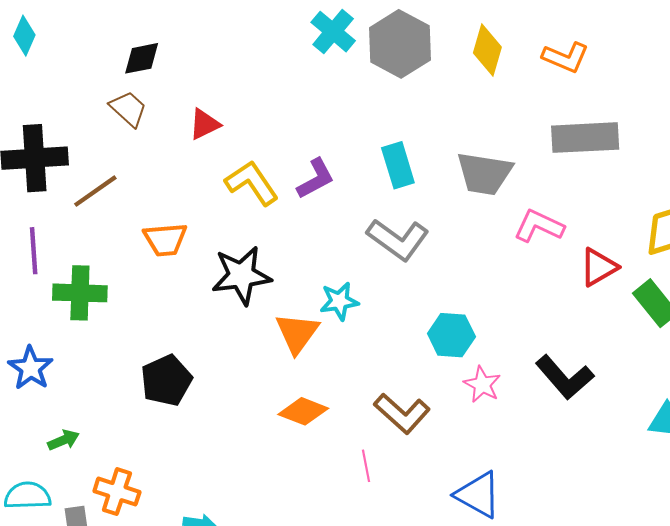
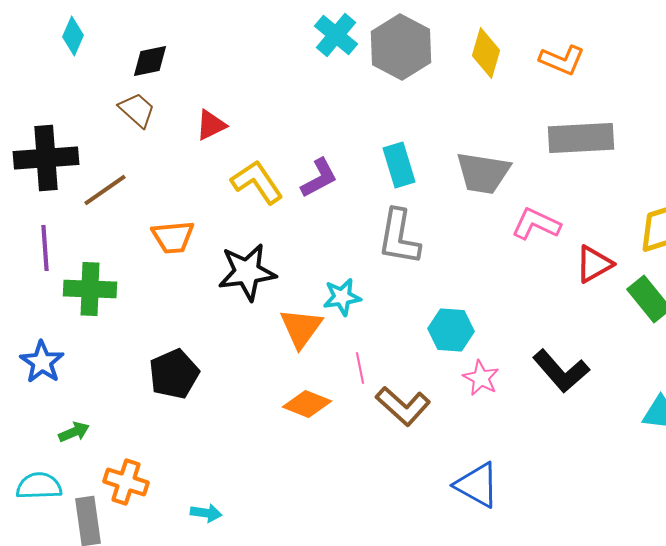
cyan diamond: (24, 36) -> (73, 36), moved
gray L-shape: (398, 239) -> (399, 237), turned 64
pink line: (366, 466) -> (360, 368), moved

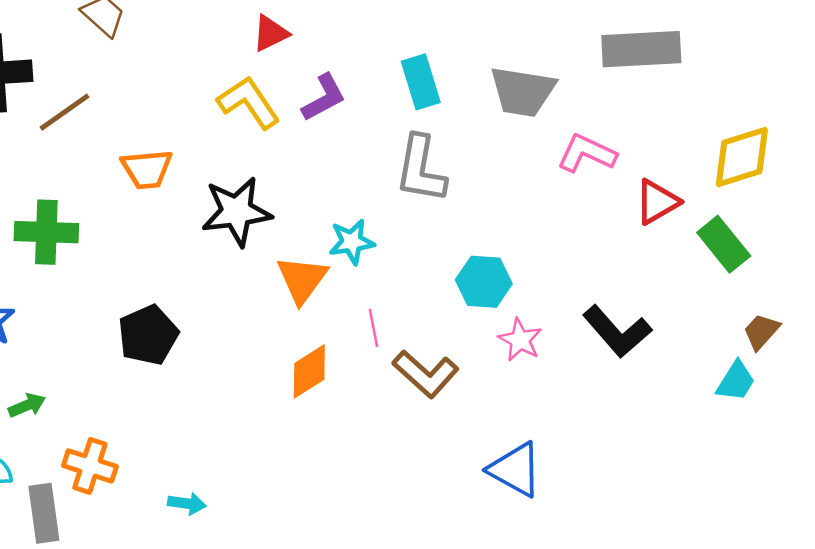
red triangle: (211, 125) -> (270, 33), moved
orange diamond: (307, 404) -> (309, 371), turned -54

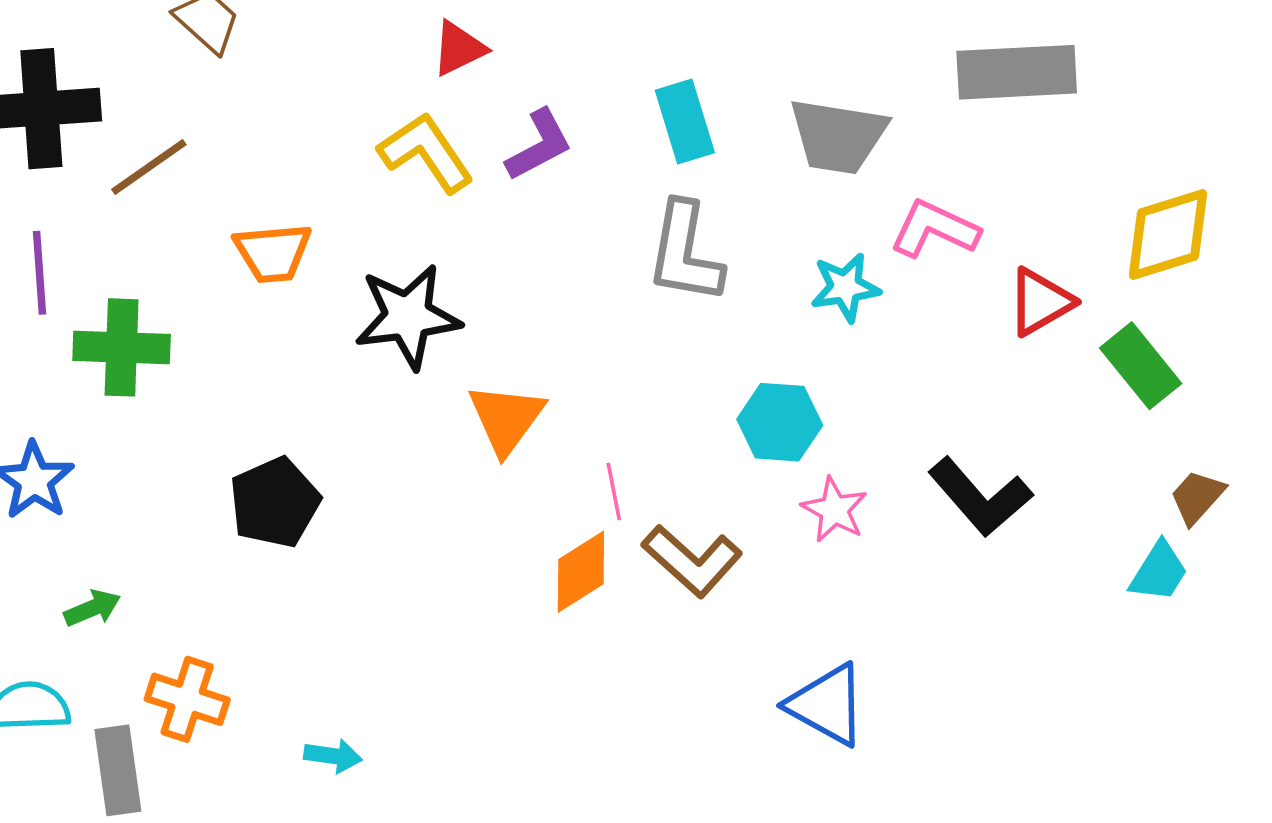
cyan star: (352, 242) -> (845, 287), moved
orange diamond: (309, 371) -> (581, 572), moved

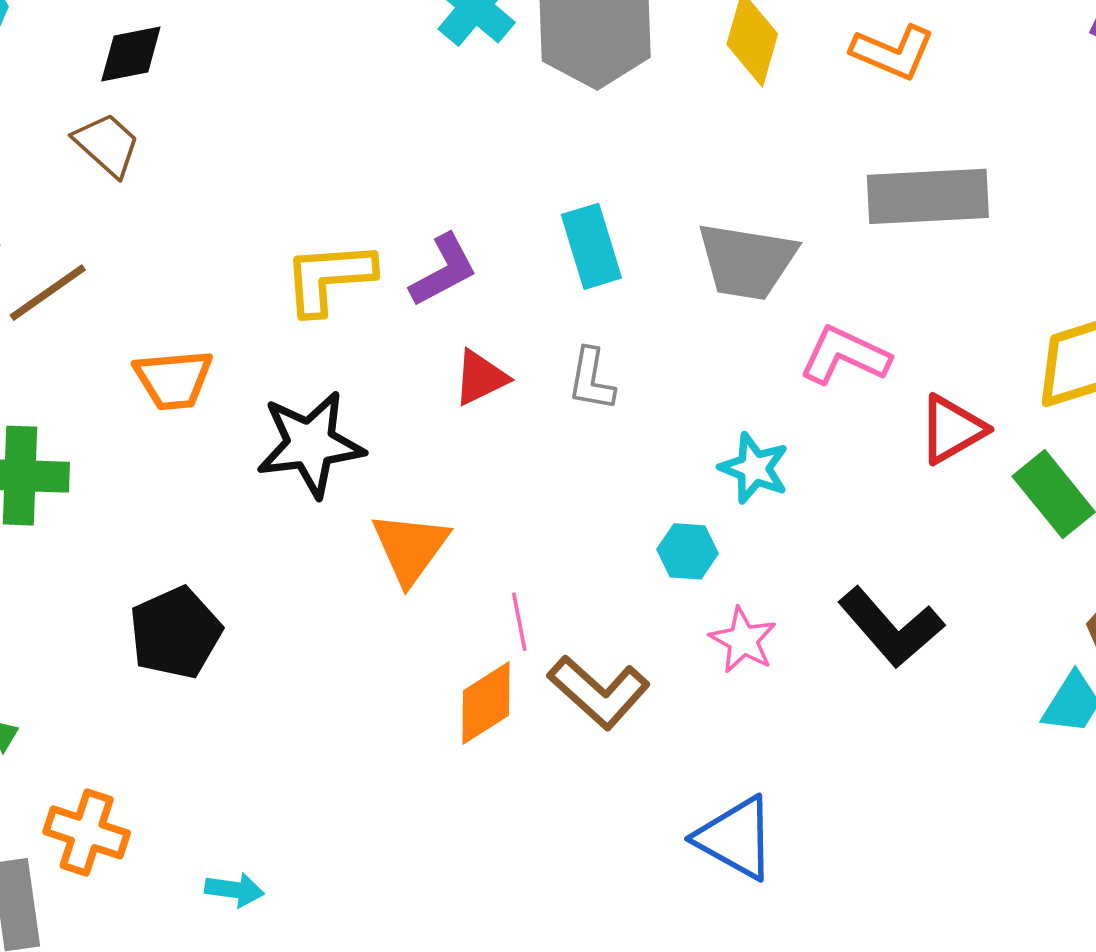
red triangle: (459, 49) -> (480, 378), moved
yellow L-shape: (426, 152) -> (329, 278), turned -60
gray L-shape: (685, 253) -> (591, 379), size x0.6
cyan star: (845, 287) -> (754, 468), moved, turned 30
cyan hexagon: (780, 422) -> (688, 551), size x0.7

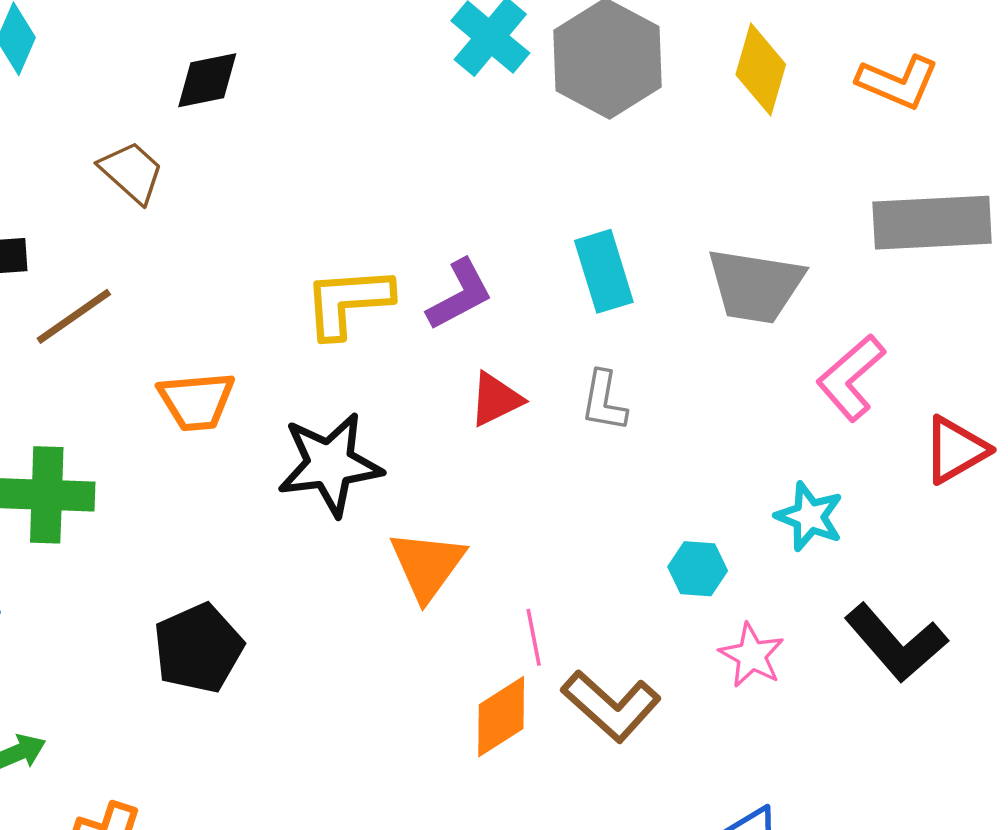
black diamond: (131, 54) -> (207, 80), moved
pink L-shape: (845, 355) -> (851, 378), turned -66
cyan star: (754, 468) -> (809, 517), moved

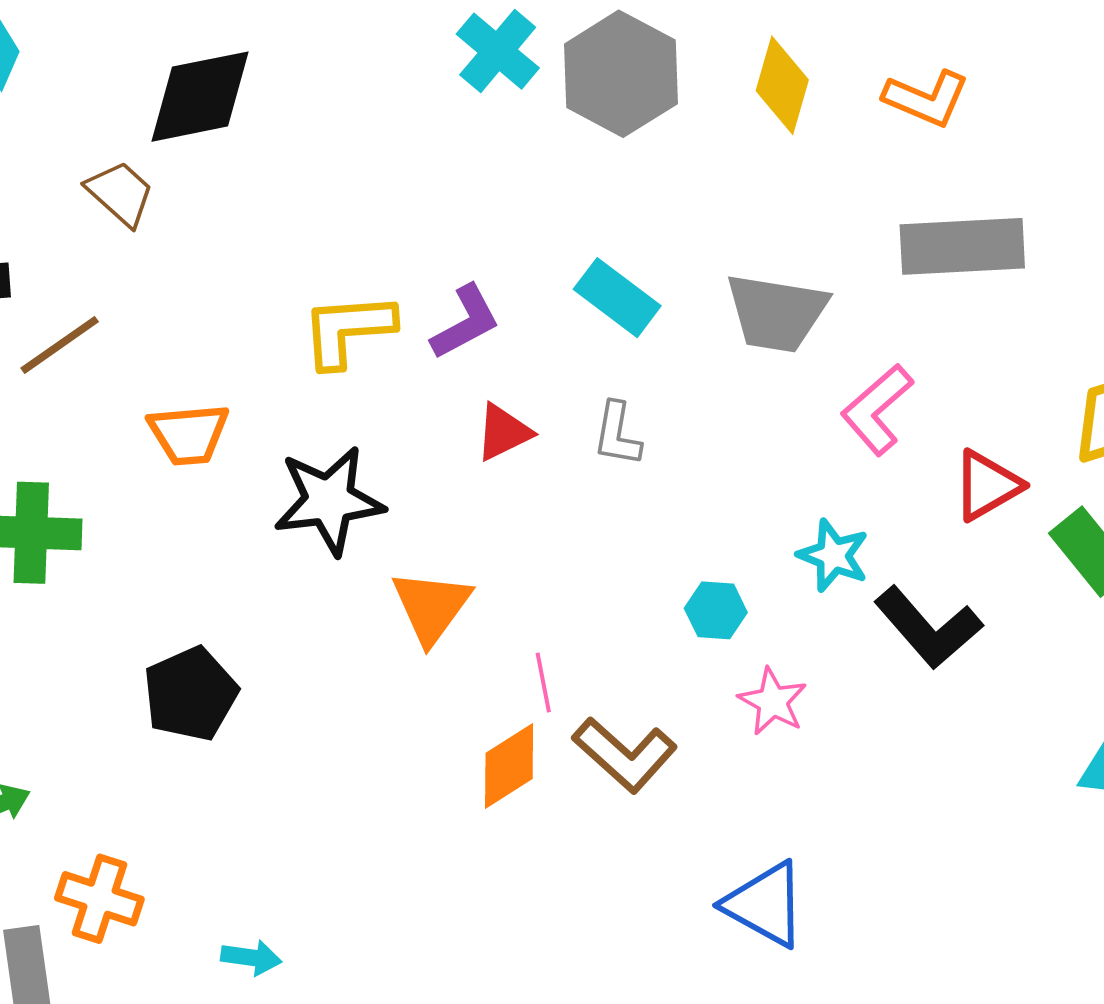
black diamond: (207, 80) -> (200, 97), size x1.6
cyan rectangle: (604, 271) -> (617, 298), turned -36
black L-shape: (896, 643) -> (928, 628), moved

